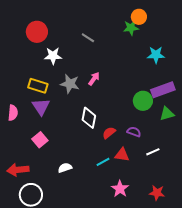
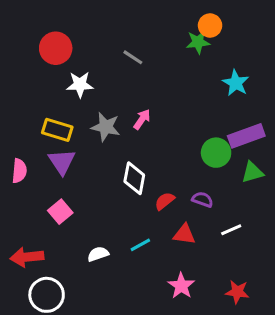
cyan star: (156, 55) -> (236, 83), turned 30
cyan line: (103, 162) -> (140, 245), moved

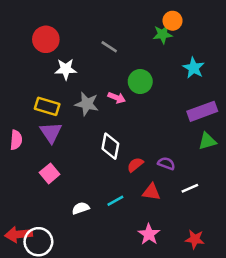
pink arrow: (142, 119) -> (117, 98), turned 77
green circle: (216, 153) -> (140, 82), moved
red arrow: (27, 257) -> (19, 234), moved

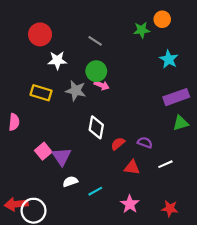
orange circle: (173, 21) -> (162, 19), moved
green circle: (140, 82) -> (96, 71), moved
purple triangle: (51, 132) -> (62, 157), moved
cyan line: (115, 201) -> (95, 191), moved

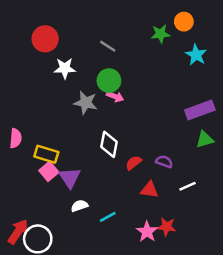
cyan star: (169, 59) -> (196, 55), moved
yellow rectangle: (41, 93) -> (46, 154), moved
red arrow: (16, 204) -> (18, 232), turned 130
red star: (170, 209) -> (167, 227), moved

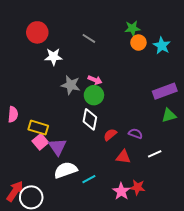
orange circle: (184, 22) -> (138, 43), moved
green circle: (109, 81) -> (94, 95), moved
white semicircle: (79, 206) -> (66, 170), size x1.6

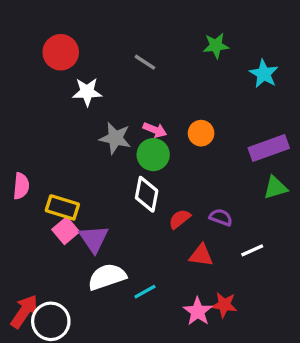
orange circle: (138, 43) -> (201, 133), moved

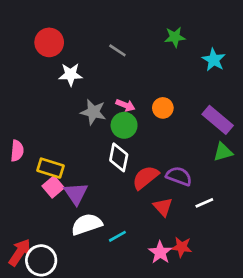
purple rectangle: (269, 148) -> (218, 120), turned 60
purple semicircle: (221, 217) -> (179, 176), size x1.4
red semicircle: (180, 219) -> (145, 177), size x1.5
red triangle: (201, 255) -> (163, 207), turned 40

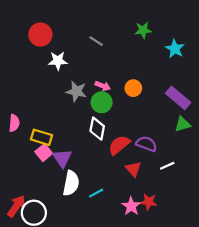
white semicircle: (87, 224) -> (71, 183), turned 120

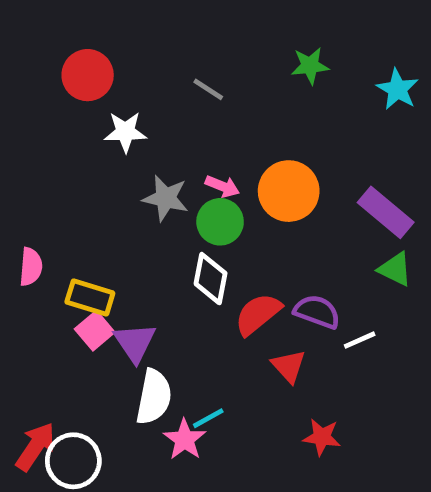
cyan star: (175, 49) -> (397, 89), moved
orange circle: (133, 88) -> (289, 191), size x1.6
green triangle: (182, 124) -> (395, 269), turned 42
white line: (167, 166) -> (360, 340), moved
pink star: (131, 206) -> (185, 439), moved

